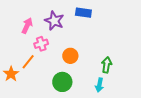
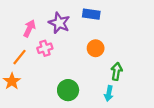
orange circle: (70, 56) -> (96, 48), moved
orange line: (28, 62) -> (20, 57), moved

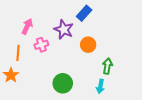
blue rectangle: (91, 14) -> (84, 13), turned -56
purple star: (59, 23) -> (64, 29), moved
orange line: (20, 57) -> (18, 53), turned -35

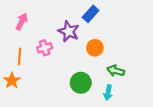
pink arrow: (27, 26) -> (22, 22), moved
green arrow: (107, 66) -> (116, 71), turned -84
green circle: (63, 83) -> (81, 83), moved

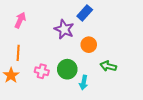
pink cross: (45, 48) -> (42, 71), moved, turned 32
green circle: (81, 83) -> (67, 69), moved
cyan arrow: (108, 93) -> (84, 83), moved

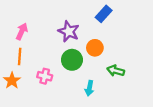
blue rectangle: (85, 13) -> (104, 14), moved
pink arrow: (20, 20) -> (22, 31), moved
green circle: (67, 69) -> (72, 60), moved

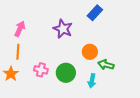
orange circle: (95, 48) -> (90, 52), moved
green circle: (72, 60) -> (66, 73), moved
cyan arrow: (89, 88) -> (92, 81), moved

